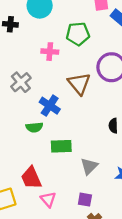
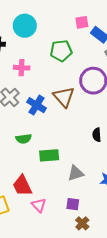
pink cross: (50, 52) -> (22, 68), moved
blue cross: (50, 106) -> (37, 105), moved
gray triangle: (89, 166) -> (76, 173), turned 30

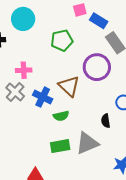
pink cross: (22, 68) -> (24, 70), moved
green semicircle: (24, 139) -> (61, 116), moved
gray triangle: (76, 173) -> (87, 143), moved, size x1.4

